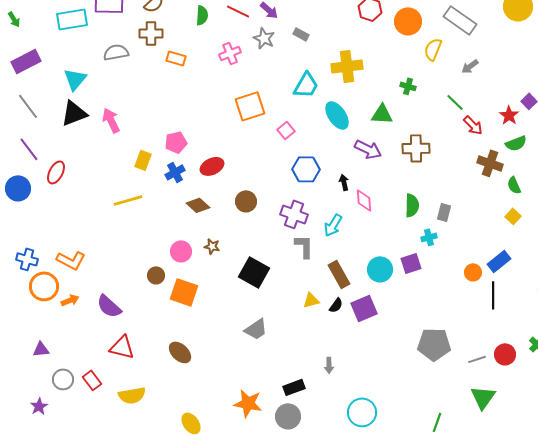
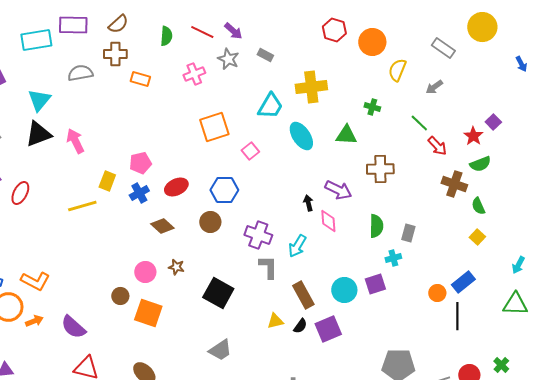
gray rectangle: (460, 20) -> (443, 48), moved, size x0.7
purple arrow: (368, 149) -> (338, 190), moved
blue hexagon: (306, 169) -> (224, 190), moved
yellow line: (128, 200) -> (82, 206), moved

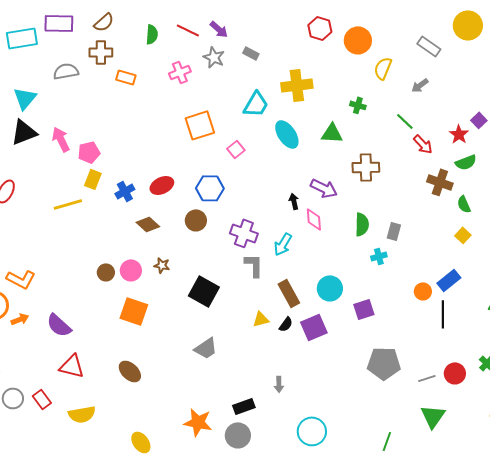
pink pentagon: (140, 163) -> (89, 152), moved
purple square: (375, 284) -> (364, 309), moved
brown circle: (120, 296) -> (106, 272), moved

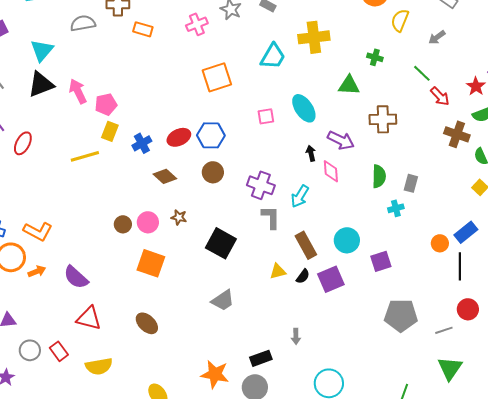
cyan ellipse: (287, 134) -> (304, 108), moved
pink square: (236, 149) -> (266, 116), moved, turned 30
blue hexagon: (210, 188) -> (211, 135), moved
red circle: (455, 373) -> (468, 309), moved

